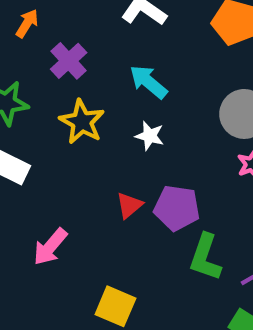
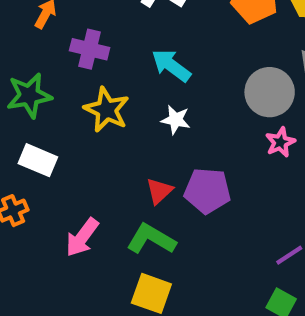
purple cross: (69, 61) -> (90, 49), turned -30
green L-shape: (205, 257) -> (151, 239), moved, turned 105

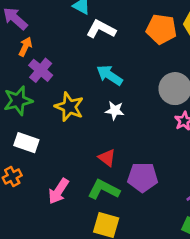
purple cross: (90, 49) -> (41, 70), moved, turned 30
red triangle: (159, 191) -> (107, 158), turned -36
purple pentagon: (207, 191) -> (143, 177), moved

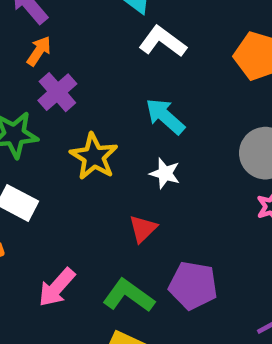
red triangle: (107, 158) -> (143, 229), moved, turned 30

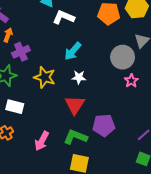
purple cross: (57, 92) -> (21, 52), turned 30
cyan arrow: (165, 116) -> (73, 51), turned -78
red triangle: (143, 229) -> (75, 105), size x1.5

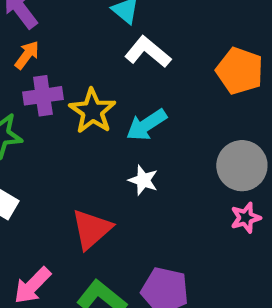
yellow star: (45, 77) -> (92, 111), moved
red triangle: (75, 105) -> (92, 229), moved

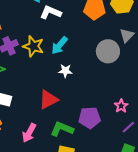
pink star: (246, 218) -> (121, 106), moved
red triangle: (92, 229) -> (48, 100), turned 30

